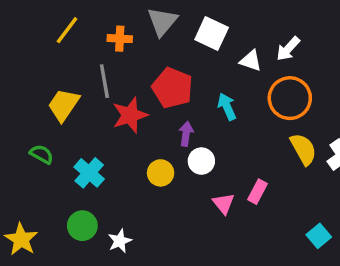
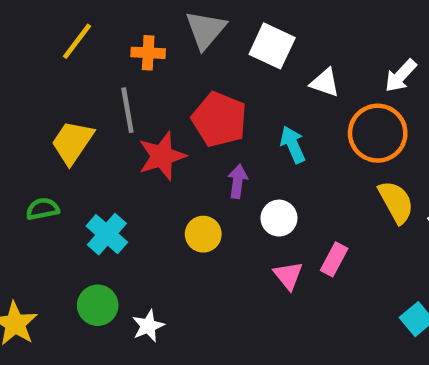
white arrow: (288, 49) -> (401, 76), moved
green semicircle: (42, 154) -> (43, 209), turned -40
white circle: (201, 161) -> (279, 218), moved

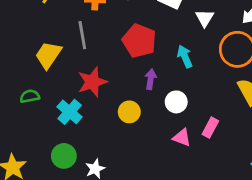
white triangle: (325, 83) -> (205, 18), turned 42
red star: (162, 156) -> (92, 82), moved
pink triangle: (288, 275) -> (182, 137), turned -30

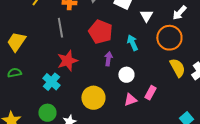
yellow trapezoid: (48, 55) -> (16, 42), moved
green semicircle: (30, 96) -> (14, 73), moved
yellow circle: (129, 112) -> (93, 98), moved, size x1.5
pink triangle: (182, 137) -> (130, 100), turned -40

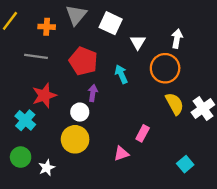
white arrow: (179, 13) -> (177, 39), turned 147
gray line: (60, 28) -> (36, 56), turned -72
white circle: (126, 75) -> (80, 112), moved
pink triangle: (130, 100) -> (121, 153), moved

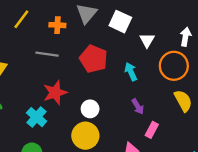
purple arrow: (93, 93) -> (138, 107), moved, turned 140

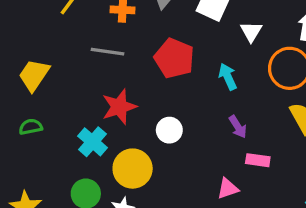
pink rectangle: (152, 130) -> (258, 160), turned 70
yellow circle: (85, 136) -> (133, 169), moved

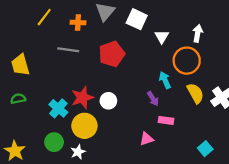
red pentagon: (174, 58) -> (112, 54), turned 30
yellow trapezoid: (34, 75) -> (20, 65), turned -50
cyan arrow: (228, 77) -> (165, 80), moved
red star: (119, 107) -> (82, 98), moved

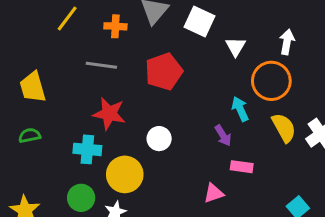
red star: (82, 98) -> (109, 114), moved, turned 30
cyan cross: (58, 108) -> (87, 149), turned -36

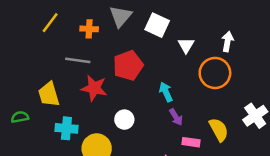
yellow trapezoid: (33, 87) -> (49, 94), moved
cyan arrow: (240, 109) -> (166, 92), moved
red star: (109, 114) -> (94, 88), moved
yellow semicircle: (284, 128) -> (219, 130), moved

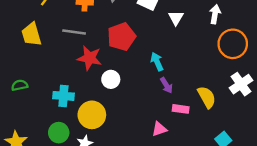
orange circle: (215, 73) -> (233, 44), moved
yellow trapezoid: (49, 94) -> (31, 34), moved
white circle: (124, 120) -> (111, 79), moved

